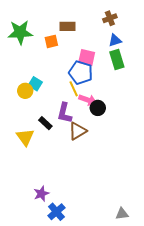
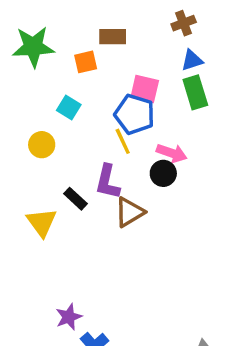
cyan square: (35, 84) -> (69, 108), moved
pink arrow: (88, 100) -> (172, 153), moved

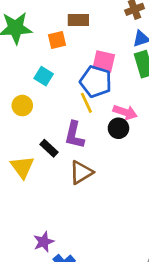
brown triangle: (129, 212) -> (81, 172), moved

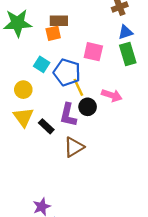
brown rectangle: (78, 20) -> (59, 21), moved
blue pentagon: (96, 81) -> (67, 72), moved
black circle: (118, 128) -> (88, 107), moved
yellow triangle: (22, 167) -> (23, 117), moved

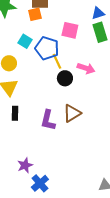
purple L-shape: (68, 115) -> (48, 120), moved
black rectangle: (46, 126) -> (15, 113), moved, turned 48
brown triangle: (74, 147) -> (72, 113), moved

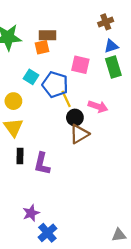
brown triangle: (72, 113) -> (79, 134), moved
purple L-shape: (48, 120) -> (42, 164), moved

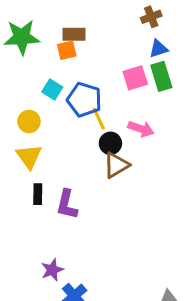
pink square: (80, 65) -> (135, 78), moved, turned -30

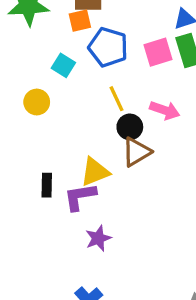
blue pentagon: (84, 100) -> (108, 47), moved
yellow triangle: (29, 156) -> (95, 172), moved, turned 44
purple L-shape: (67, 204) -> (80, 197), turned 68
purple star: (52, 270) -> (98, 238), moved

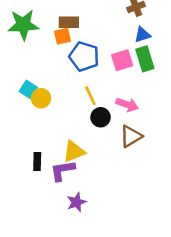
cyan square: (63, 65) -> (28, 89), moved
yellow circle: (37, 102) -> (41, 98), moved
brown triangle: (136, 152) -> (131, 136), moved

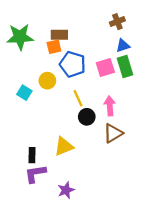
yellow circle: (41, 98) -> (47, 81), moved
pink arrow: (127, 105) -> (110, 106), turned -114
purple L-shape: (63, 170) -> (35, 174), moved

